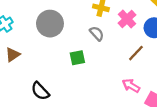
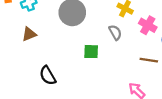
pink cross: (127, 19) -> (148, 25), turned -30
brown line: (136, 53) -> (149, 60), turned 42

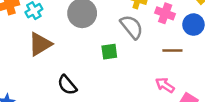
gray semicircle: (115, 32) -> (132, 27), size x1.5
brown triangle: (29, 34) -> (40, 44), size x1.5

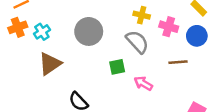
pink arrow: (165, 85) -> (143, 83), moved

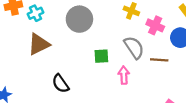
gray semicircle: (137, 42) -> (134, 47), moved
pink arrow: (143, 83) -> (124, 75), turned 48

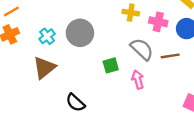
cyan cross: (36, 13) -> (47, 36), moved

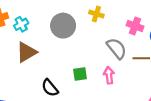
yellow cross: (131, 13) -> (96, 14), moved
cyan cross: (47, 36) -> (21, 24), moved
green square: (111, 65) -> (80, 74), moved

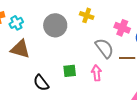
brown triangle: (26, 52) -> (20, 49), turned 45

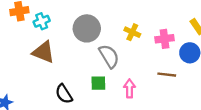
yellow cross: (87, 15) -> (132, 32), moved
pink cross: (122, 28) -> (164, 39), turned -35
gray semicircle: (104, 48) -> (109, 56), moved

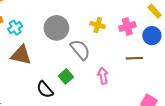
green square: (98, 83) -> (66, 76), moved, turned -32

